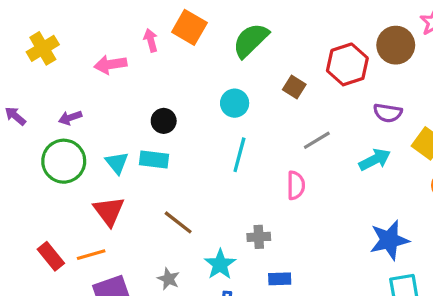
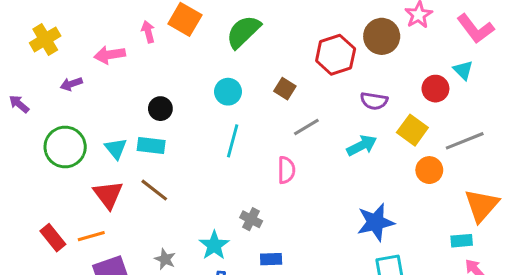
brown square: (294, 87) -> (285, 89), moved
purple arrow: (70, 118) -> (71, 84), moved
brown line: (178, 222) -> (154, 190), moved
gray cross: (259, 237) -> (251, 219), turned 30

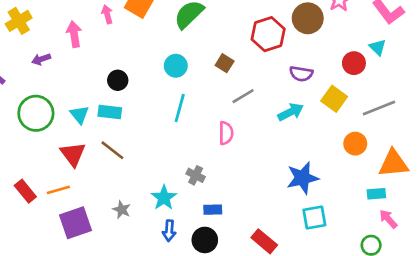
pink arrow: (110, 55) -> (74, 34), turned 90
orange circle: (429, 170) -> (355, 144), moved
orange triangle: (482, 205) -> (394, 163), turned 44

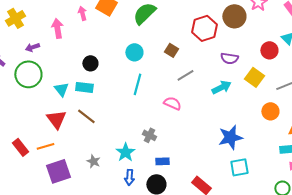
green circle: (36, 113) -> (28, 74), moved
pink semicircle: (226, 133) -> (172, 103), turned -66

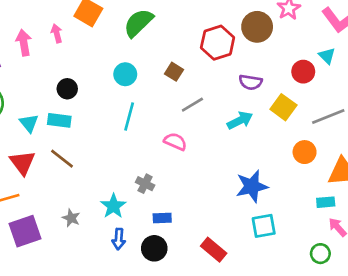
pink arrow: (82, 13) -> (57, 33), moved

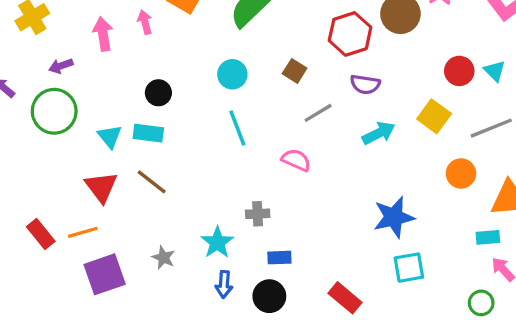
cyan triangle: (327, 56) -> (495, 71), moved
purple semicircle: (250, 82) -> (365, 84), moved
cyan line: (129, 116) -> (237, 128), turned -36
gray cross: (145, 184) -> (258, 214), turned -30

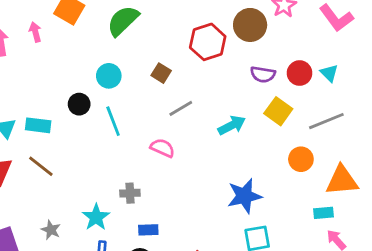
purple semicircle: (365, 84) -> (263, 74), moved
black circle: (158, 93) -> (79, 104), moved

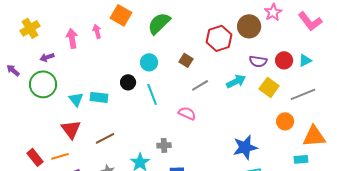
cyan triangle: (329, 73) -> (305, 60), turned 48
cyan arrow: (232, 125) -> (236, 81), moved
brown line: (41, 166) -> (105, 138), moved, turned -66

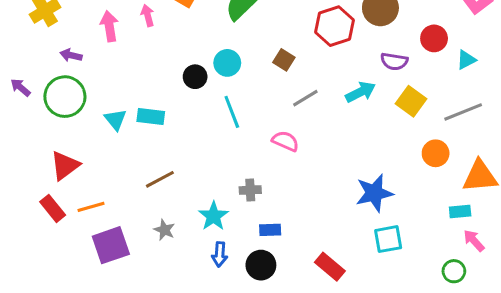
purple arrow: (47, 57) -> (71, 55), turned 32
red circle: (284, 60) -> (434, 38), moved
purple arrow: (13, 70) -> (20, 87), moved
black circle: (128, 82) -> (195, 77), moved
red triangle: (71, 129) -> (65, 166), moved, turned 30

